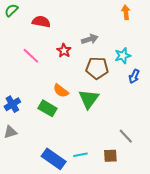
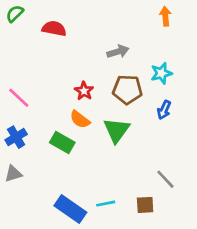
red star: (64, 51) -> (84, 91), moved
pink line: (31, 56) -> (19, 98), moved
blue arrow: (134, 76) -> (164, 110), moved

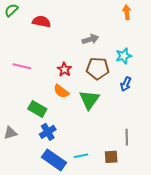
pink line: (19, 98) -> (22, 66), moved, turned -30
blue cross: (16, 137) -> (48, 132), moved
green rectangle: (62, 143) -> (37, 109), moved
gray line: (165, 179) -> (127, 137), turned 42

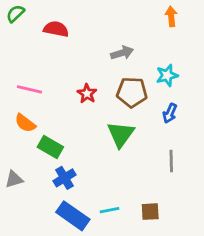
orange semicircle: (61, 91) -> (25, 123), moved
gray line: (127, 137) -> (171, 161), moved

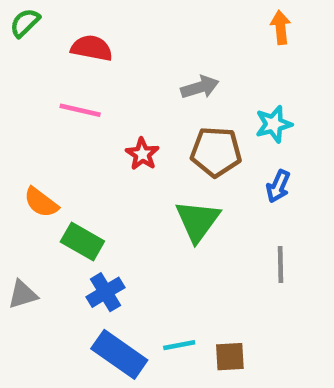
pink line: (29, 89) -> (80, 110), moved
brown square: (150, 212) -> (230, 357), moved

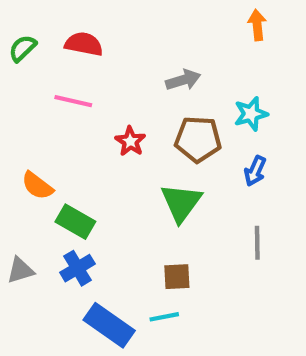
green semicircle: (25, 23) -> (23, 48), moved
blue cross: (105, 292) -> (77, 268), moved
brown square: (230, 357) -> (177, 277), moved

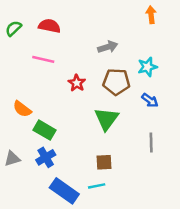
blue arrow: (255, 171) -> (150, 100), turned -77

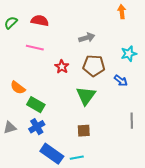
cyan star: (147, 67) -> (129, 54), moved
gray line: (151, 143) -> (132, 121), moved
cyan line: (97, 186) -> (77, 158), moved

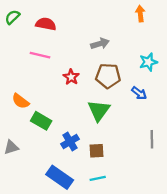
green semicircle: (11, 23) -> (12, 17), moved
blue cross: (37, 127) -> (70, 142), moved
cyan line: (77, 158) -> (98, 178), moved

